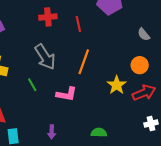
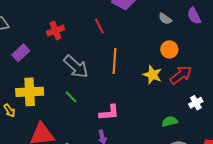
red cross: (48, 17) -> (56, 31), moved
pink L-shape: (66, 94) -> (109, 113), moved
green semicircle: (99, 133) -> (170, 121), moved

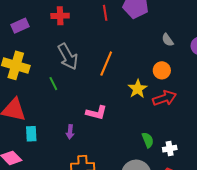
red line: (99, 26) -> (105, 13), moved
white cross: (196, 103) -> (170, 149), moved
pink L-shape: (109, 113) -> (96, 113), moved
green semicircle: (170, 121) -> (148, 140), moved, turned 63

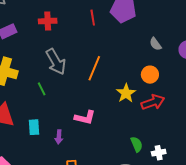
cyan rectangle: (31, 134) -> (34, 127), moved

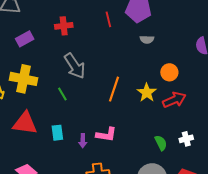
gray semicircle: (155, 44) -> (147, 39), moved, turned -48
orange line: (94, 68) -> (114, 89), moved
pink L-shape: (85, 118) -> (106, 135), moved
white cross: (159, 153) -> (186, 139), moved

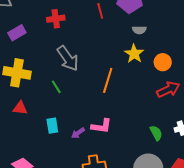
yellow star: (147, 93) -> (134, 54), moved
red triangle: (25, 123) -> (20, 108), moved, size x0.6
purple arrow: (83, 141) -> (78, 133), turned 56

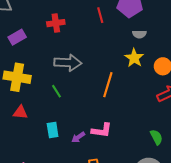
gray arrow: (68, 58) -> (68, 63), turned -52

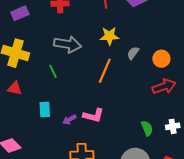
gray semicircle: (139, 34) -> (133, 53), moved, turned 120
yellow star: (134, 58) -> (109, 36), moved, turned 30

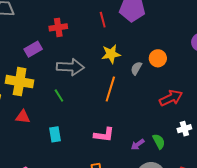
purple rectangle: (20, 13) -> (33, 49), moved
orange circle: (161, 59) -> (158, 58), moved
purple arrow: (69, 120) -> (138, 144), moved
white cross: (173, 126) -> (184, 129), moved

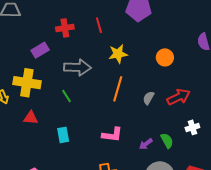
red line: (103, 20) -> (99, 25), moved
gray semicircle: (136, 68) -> (148, 98), moved

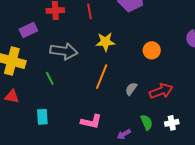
green semicircle: (167, 141) -> (147, 122), moved

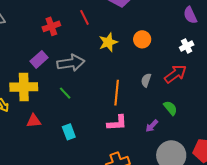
purple rectangle: (28, 30) -> (39, 59), moved
orange circle: (152, 50) -> (142, 39), moved
orange line: (102, 77) -> (117, 93), moved
white cross: (172, 123) -> (187, 46), moved

